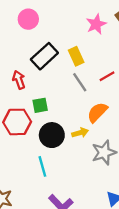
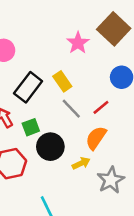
red line: (107, 76) -> (101, 107), moved
green square: (40, 105) -> (31, 127), moved
black circle: (52, 135) -> (50, 147), moved

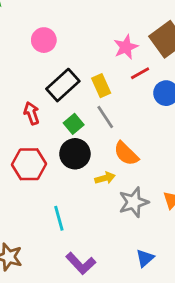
red line: (101, 107) -> (140, 73), moved
green square: (31, 127) -> (74, 124), moved, turned -30
orange semicircle: (96, 138) -> (126, 154), turned -90

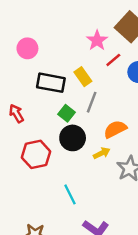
black rectangle: (63, 85) -> (51, 83), turned 64
red arrow: (32, 113) -> (16, 113), moved
gray line: (105, 117) -> (92, 102), turned 65
orange semicircle: (126, 154) -> (115, 129), turned 120

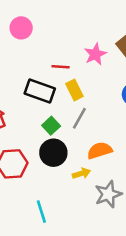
pink circle: (27, 48) -> (21, 28), moved
red line: (113, 60) -> (61, 67), moved, turned 35

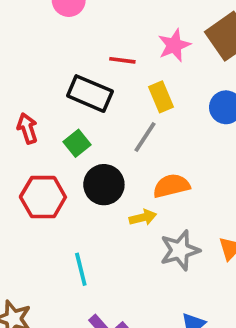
yellow rectangle: (74, 90) -> (161, 97), moved
green square: (51, 126) -> (77, 143), moved

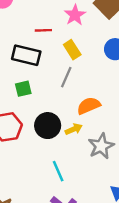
green square: (77, 143) -> (23, 89), turned 35
black circle: (104, 185) -> (48, 126), moved
cyan line: (81, 269) -> (58, 171), moved

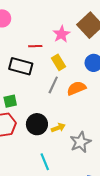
green square: (23, 89) -> (10, 101), moved
orange semicircle: (89, 106) -> (76, 88), moved

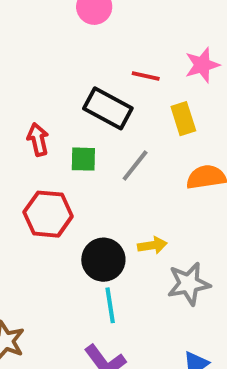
gray line: (53, 85) -> (135, 165), moved
green square: (10, 101) -> (83, 159), moved
black circle: (37, 124) -> (103, 260), moved

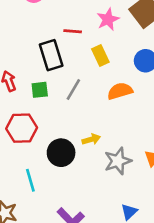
black rectangle: (108, 108) -> (51, 55), turned 52
cyan line: (110, 305) -> (30, 180), moved

